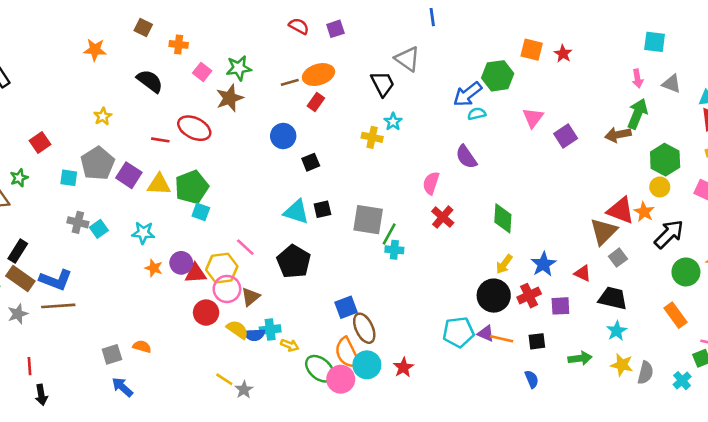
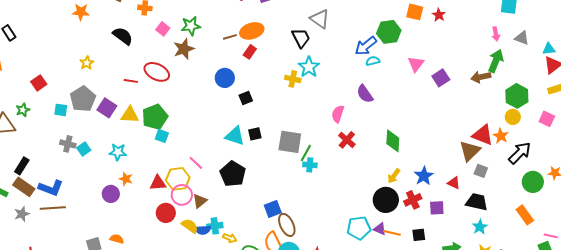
cyan star: (393, 122) -> (309, 67), size x1.5
gray square: (618, 258) -> (481, 171), turned -32
purple circle: (181, 263) -> (111, 194), moved

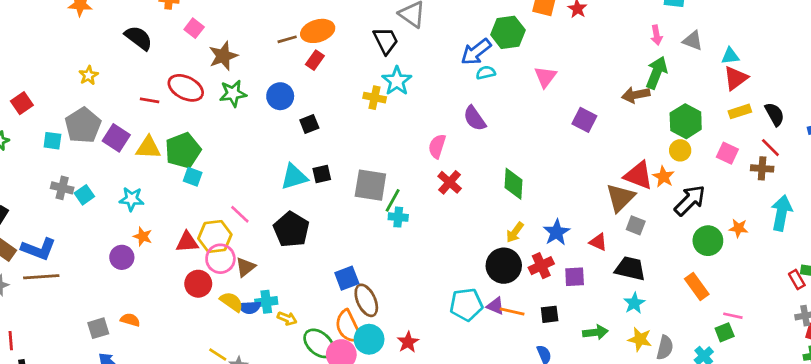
green star: (191, 26) -> (233, 93), moved
purple square: (441, 78) -> (584, 120), moved, turned -30
cyan triangle: (235, 136) -> (294, 177), turned -35

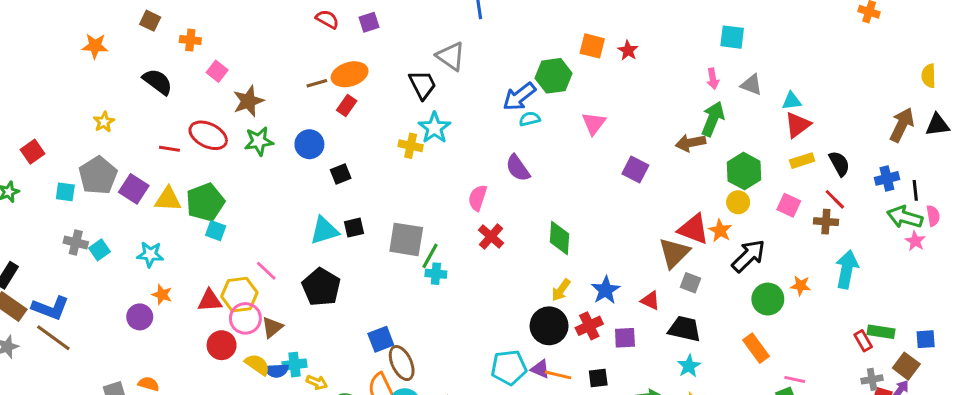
brown line: (41, 277) -> (53, 338), turned 40

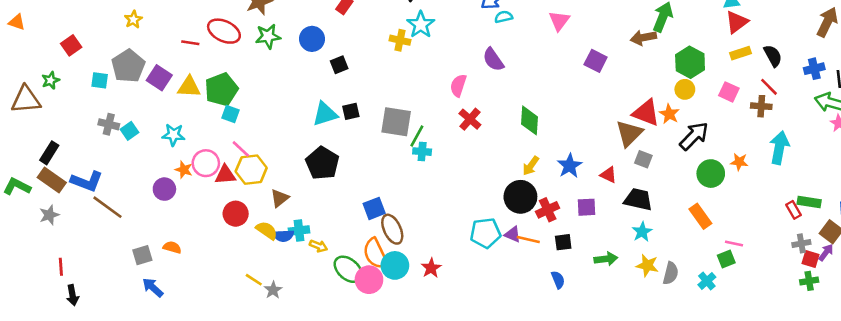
pink line: (266, 271) -> (241, 149), moved
pink circle: (245, 318) -> (206, 163), moved
red cross: (589, 326) -> (548, 210), moved
brown line: (53, 338) -> (107, 207), moved

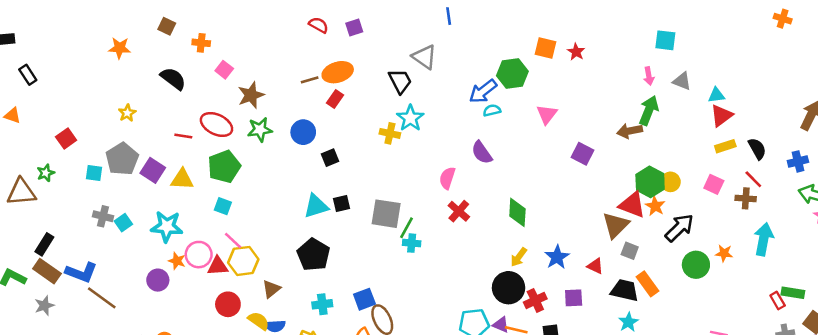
green hexagon: (690, 62) -> (650, 182), moved
green pentagon: (221, 89) -> (224, 167), moved
cyan star: (173, 135) -> (167, 226), size x1.4
orange rectangle: (700, 216) -> (648, 284), moved
cyan cross: (299, 230) -> (322, 304), moved

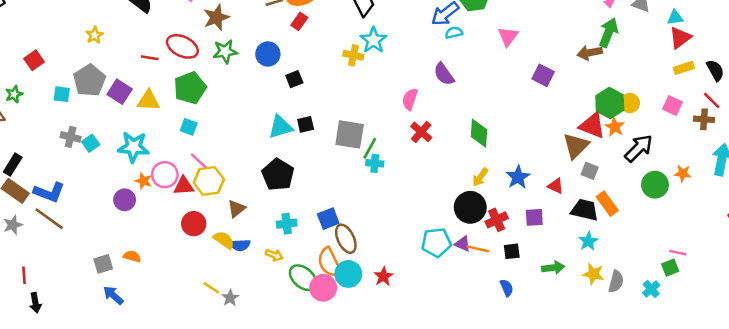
brown line: (102, 298) -> (49, 219), moved

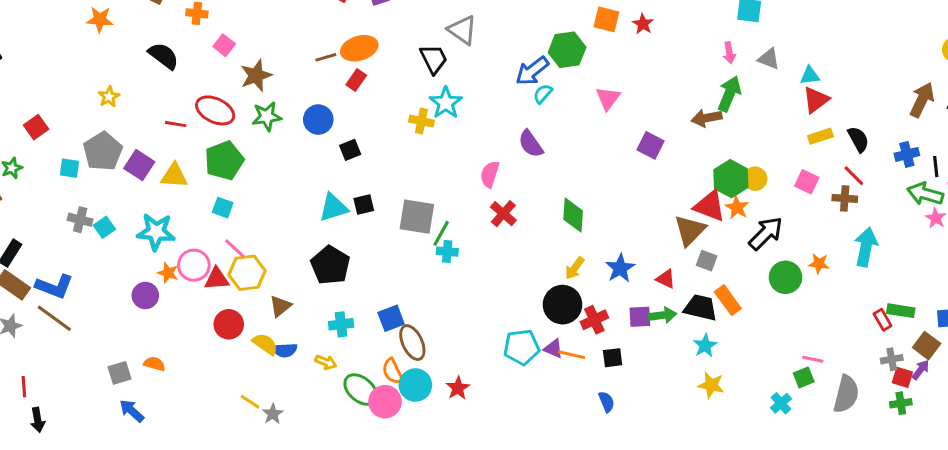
cyan semicircle: (454, 33) -> (543, 94), turned -36
orange semicircle: (329, 263) -> (393, 371), size x0.7
green arrow: (553, 268) -> (663, 315), moved
gray semicircle: (616, 281) -> (846, 394), moved, size x1.4

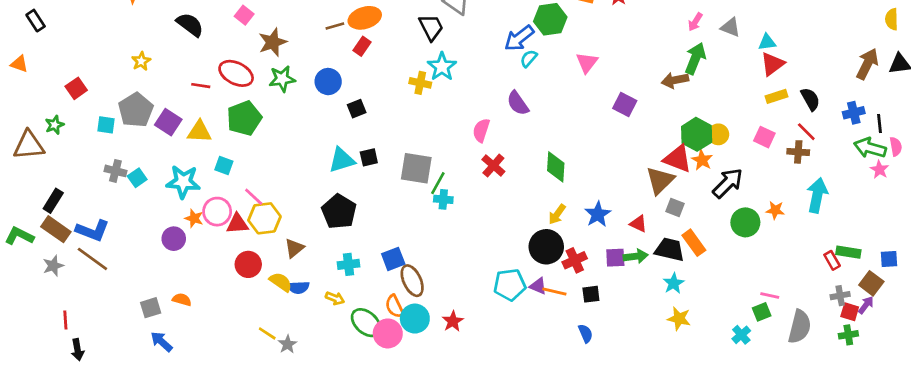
pink arrow: (729, 53) -> (695, 22), turned 42
cyan square: (223, 208) -> (224, 165), moved

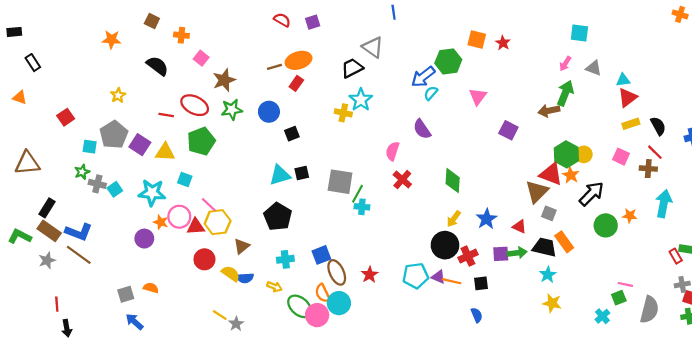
black trapezoid: (431, 27) -> (352, 68), turned -90
green star: (55, 125) -> (82, 172), moved
red star: (453, 321) -> (370, 275), moved

